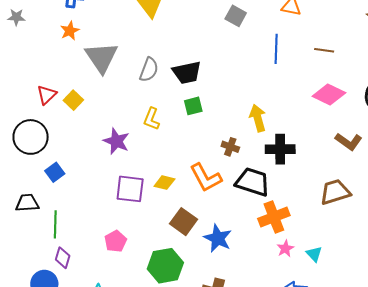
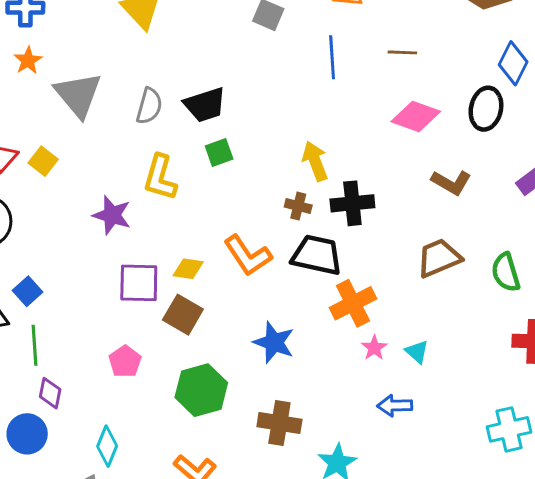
yellow L-shape: (152, 119) -> (160, 177), size x1.4
brown cross: (230, 147) -> (298, 206), moved
blue square: (55, 172) -> (27, 291), moved
brown square: (184, 222) -> (183, 315), moved

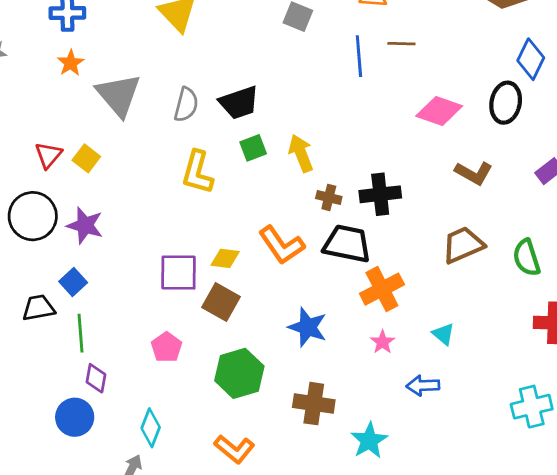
brown line: (402, 52) -> (401, 44), moved
yellow arrow: (315, 161) -> (301, 153), moved
purple star: (112, 215) -> (85, 225), moved
pink star: (374, 348) -> (383, 342), moved

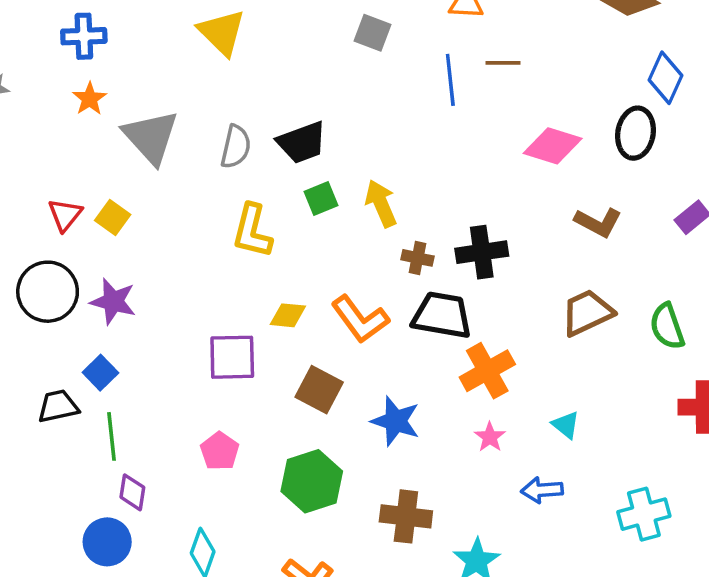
yellow diamond: (225, 258) -> (288, 315), moved
brown square: (221, 302) -> (319, 390), moved
cyan cross: (532, 407) -> (644, 514), moved

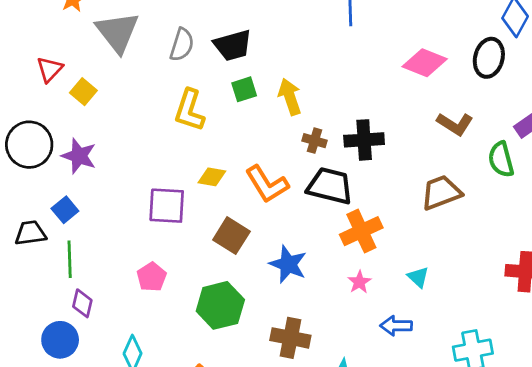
red triangle: (65, 215) -> (50, 69), moved
green semicircle: (667, 326) -> (501, 159), moved

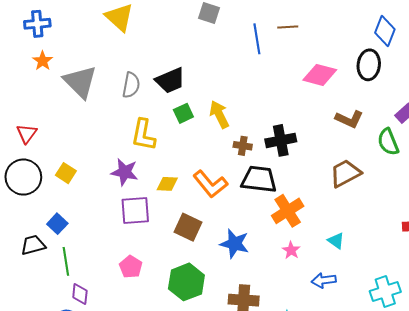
red triangle: (50, 69) -> (27, 134), moved
yellow square: (83, 92) -> (66, 173), moved
purple star: (79, 156) -> (125, 172), moved

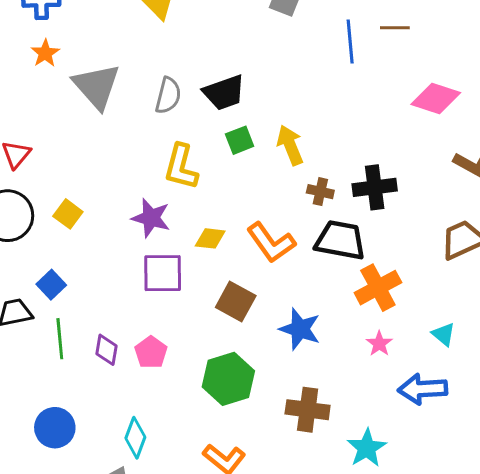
blue arrow: (324, 280) -> (423, 389), size x1.4
purple diamond: (80, 294) -> (106, 350), moved

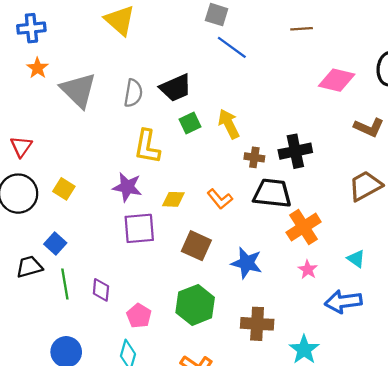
blue line: (350, 42) -> (232, 47), moved, turned -44
orange L-shape: (271, 243) -> (220, 199), size x0.7
pink pentagon: (151, 352) -> (139, 316), moved

